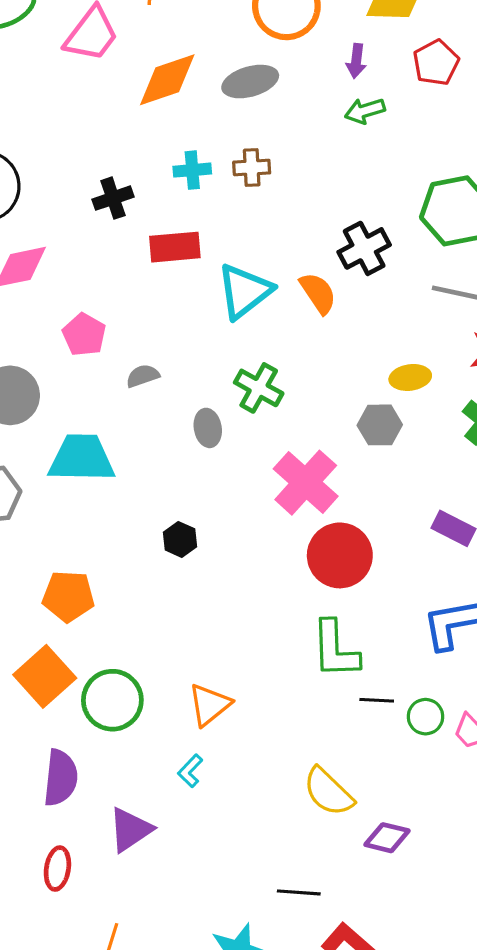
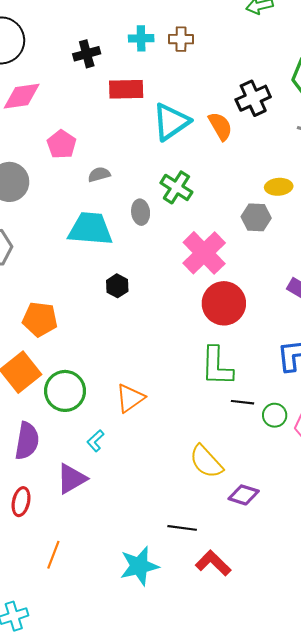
cyan trapezoid: (82, 458) -> (90, 229), moved
cyan L-shape: (190, 771) -> (95, 441), moved

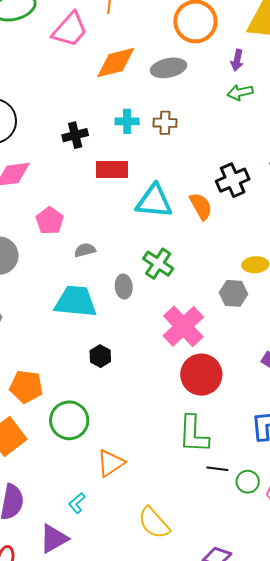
cyan triangle: (171, 122) -> (154, 201), turned 39
green circle: (65, 391) -> (69, 420), moved
yellow semicircle: (206, 462) -> (154, 523), moved

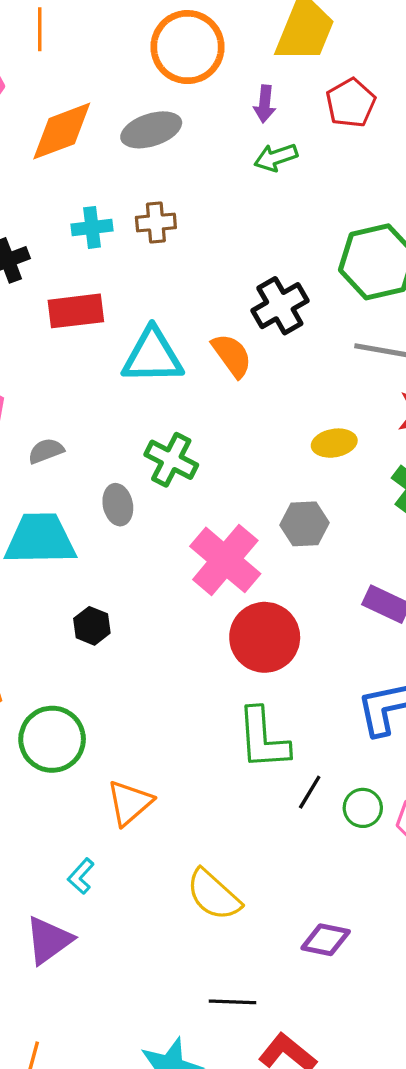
gray hexagon: (233, 293) -> (305, 524), moved
black line: (217, 469) -> (310, 792), turned -60

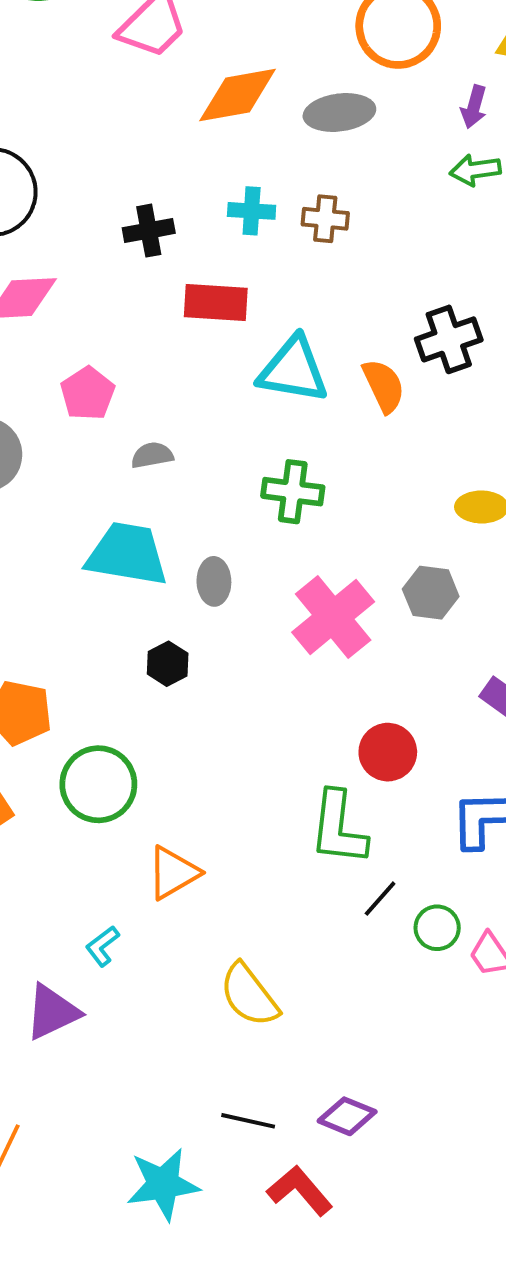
green cross: (171, 460) -> (293, 492), turned -30
gray ellipse: (118, 505) -> (214, 581), moved
red circle: (265, 637) -> (388, 752), moved, size x0.7
purple diamond: (326, 940) -> (347, 1116), moved

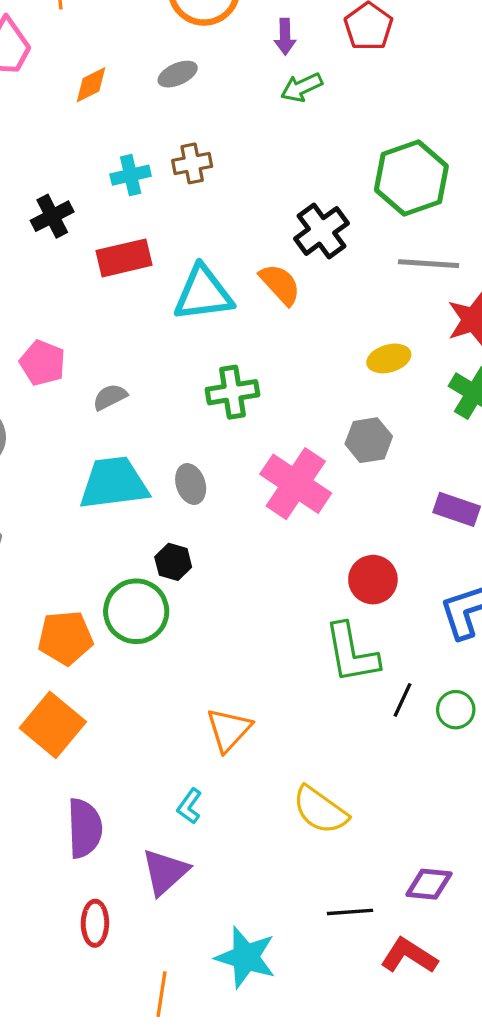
orange diamond: (238, 95) -> (91, 85), size x0.6
gray ellipse: (339, 112) -> (178, 74), size x0.7
green circle: (98, 784) -> (136, 611), moved
cyan star: (163, 1184) -> (246, 957), moved, turned -30

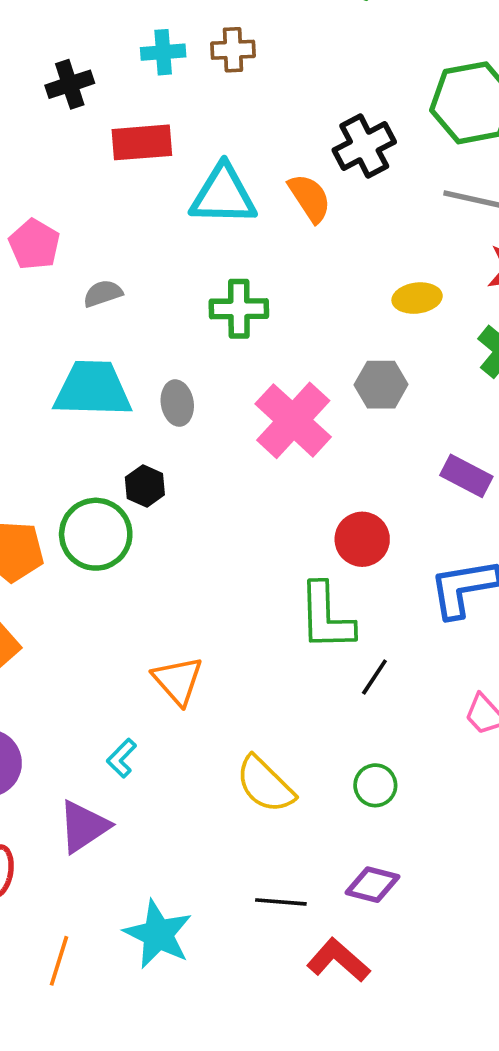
green circle: (456, 710) -> (375, 785), moved
orange triangle: (229, 730) -> (178, 680), turned -33

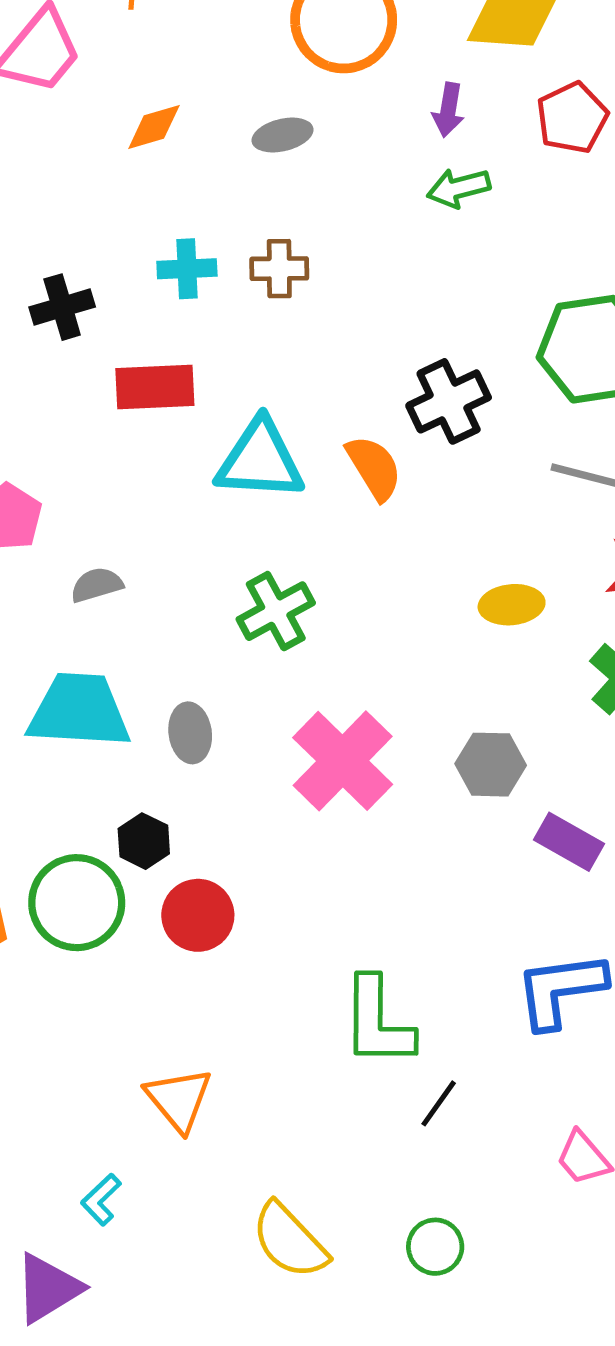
green cross: (239, 309) -> (276, 611), turned -30
gray hexagon: (381, 385) -> (491, 765), moved
red circle: (362, 539) -> (198, 915), moved

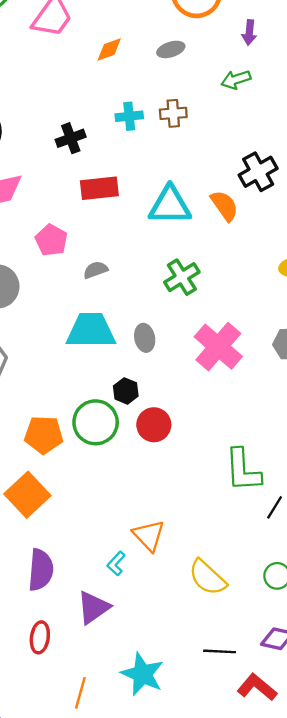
green arrow: (459, 188) -> (236, 80), moved
red rectangle: (155, 387) -> (99, 188), moved
orange triangle: (179, 1099) -> (149, 535), moved

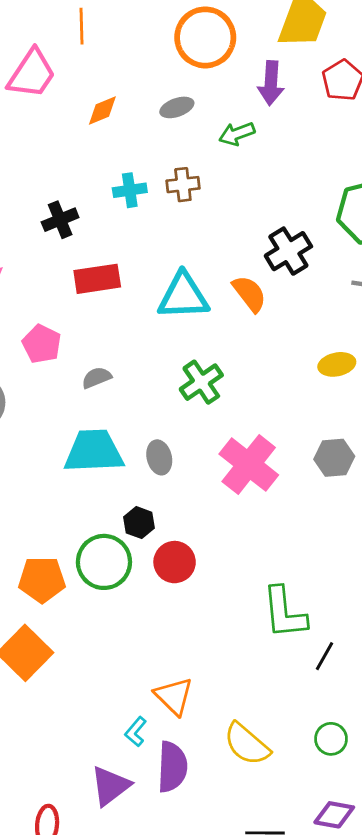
purple arrow: (249, 32) -> (271, 83), size x1.4
green arrow: (236, 80) -> (237, 134), moved
purple semicircle: (41, 570) -> (172, 767), moved

